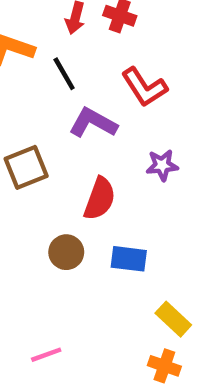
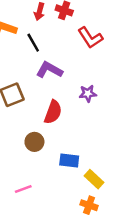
red L-shape: (144, 87) -> (90, 38), moved
blue rectangle: (129, 259) -> (69, 160), moved
pink line: (46, 355) -> (23, 189), moved

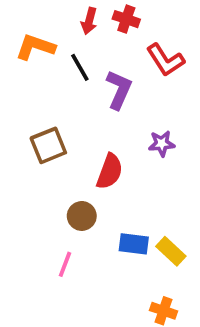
purple L-shape: (49, 70) -> (119, 90), moved, turned 85
yellow rectangle: (94, 179) -> (171, 251), moved
pink line: (23, 189) -> (65, 264), moved, turned -49

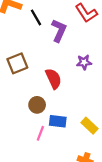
red semicircle: (110, 171) -> (53, 79), turned -45
blue rectangle: (134, 244) -> (58, 121), moved
pink line: (65, 264) -> (40, 133), moved

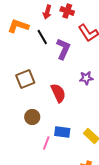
brown circle: (37, 105) -> (32, 117), moved

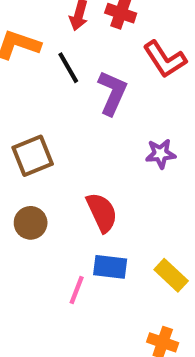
red semicircle: (58, 93) -> (102, 212), moved
brown circle: (32, 117) -> (31, 223), moved

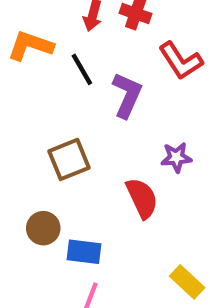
brown square: (33, 156) -> (69, 159), moved
red semicircle: (102, 212) -> (142, 198), moved
blue rectangle: (110, 267) -> (84, 252), moved

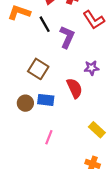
brown square: (69, 159) -> (38, 69), turned -36
blue rectangle: (84, 252) -> (46, 100), moved

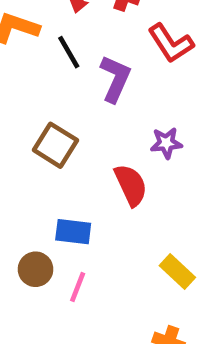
blue rectangle: (46, 100) -> (73, 232), moved
brown circle: (25, 103) -> (36, 269), moved

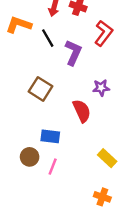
red L-shape: (171, 43) -> (104, 33), turned -110

